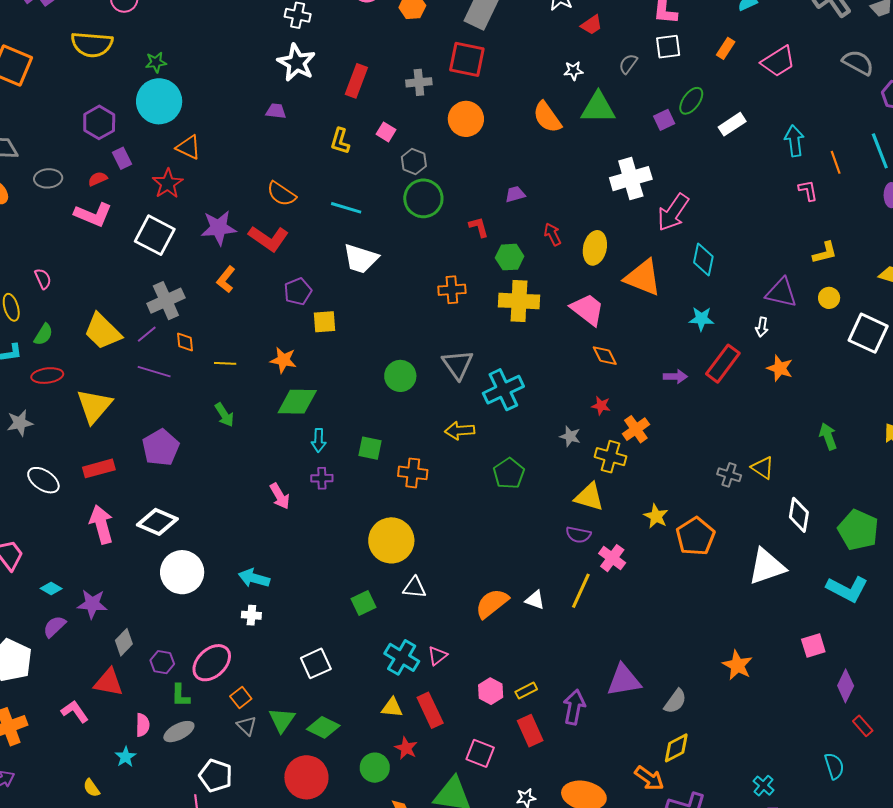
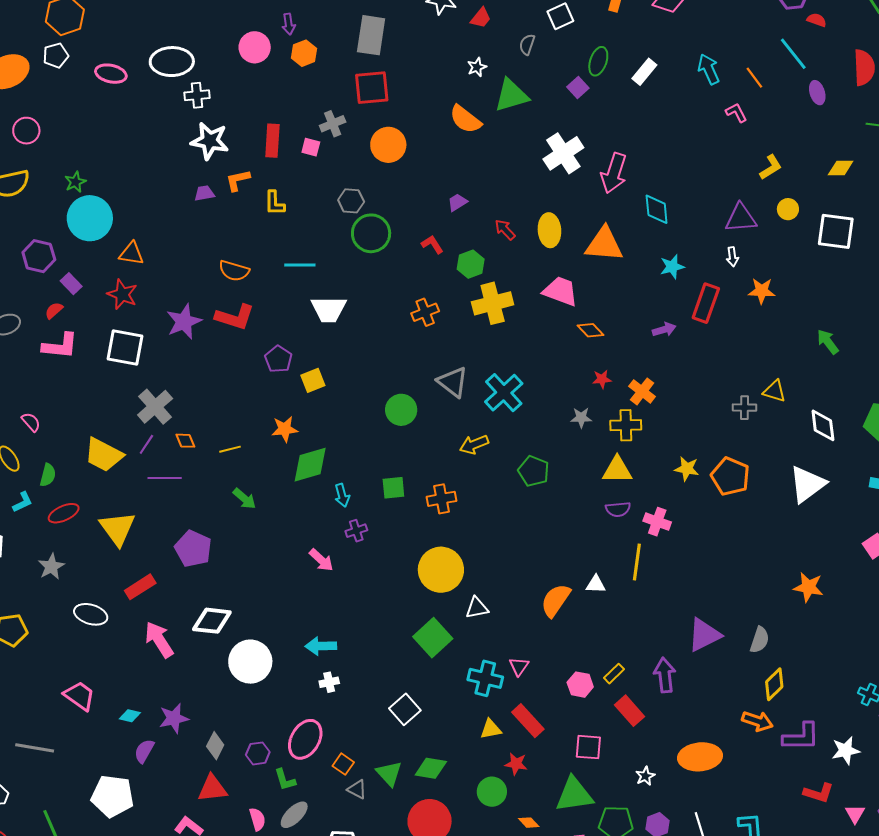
pink square: (386, 132) -> (311, 147), moved
orange L-shape: (226, 279) -> (238, 180), moved, turned 56
green square: (364, 603) -> (433, 638), size x1.5

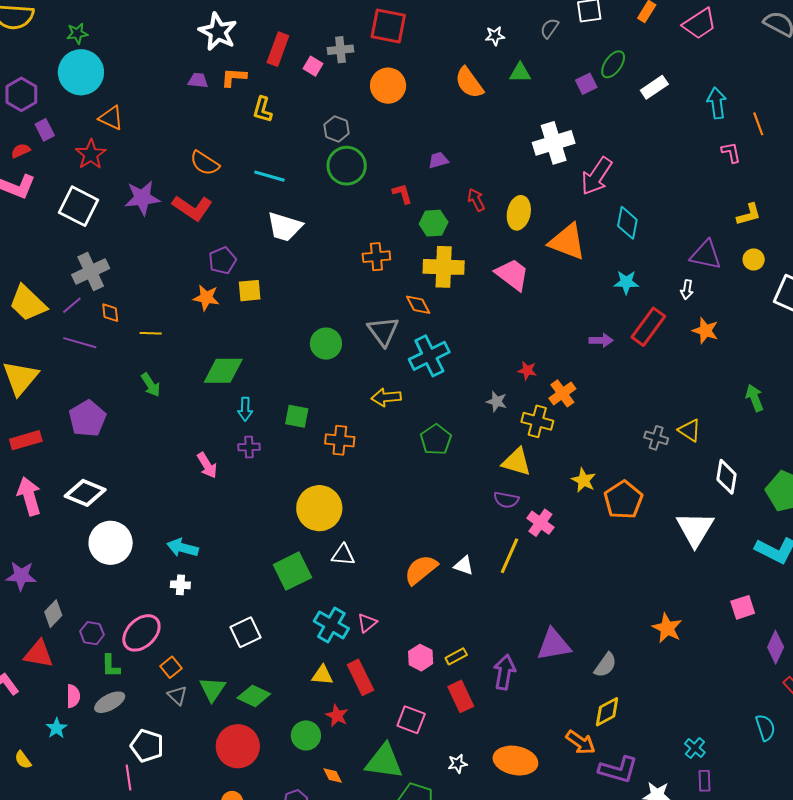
green triangle: (511, 95) -> (520, 73), size x0.6
orange diamond: (591, 330) -> (418, 305), moved
orange star: (285, 429) -> (206, 298), moved
white triangle: (807, 484) -> (695, 529), turned -39

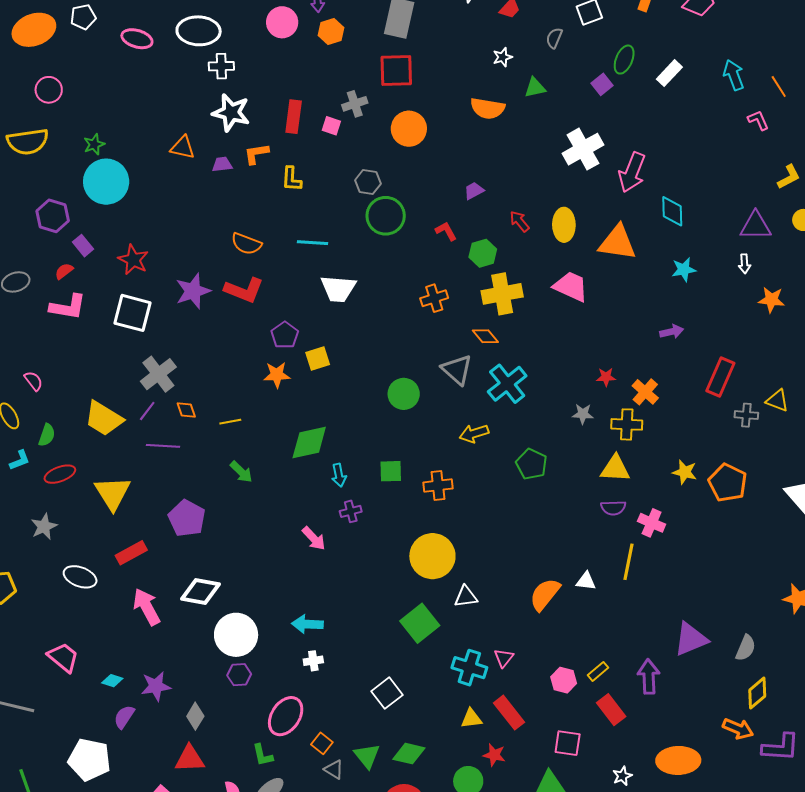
orange semicircle: (469, 83) -> (488, 108), turned -32
orange triangle: (111, 118) -> (183, 147), moved
red rectangle: (648, 327) -> (720, 377), moved
purple hexagon: (92, 633) -> (239, 675), moved

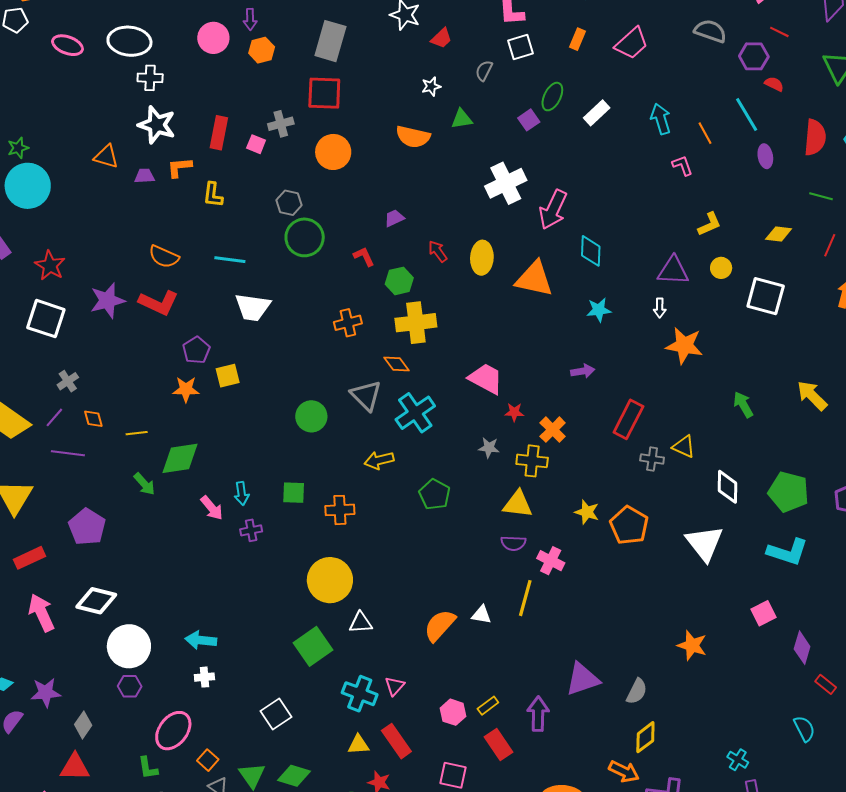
pink trapezoid: (571, 286) -> (486, 379), moved
orange star: (771, 300) -> (684, 345), size x1.4
gray cross: (158, 374) -> (68, 381), size x0.6
green diamond: (309, 442) -> (180, 458), moved
pink arrow: (314, 538) -> (212, 508), moved

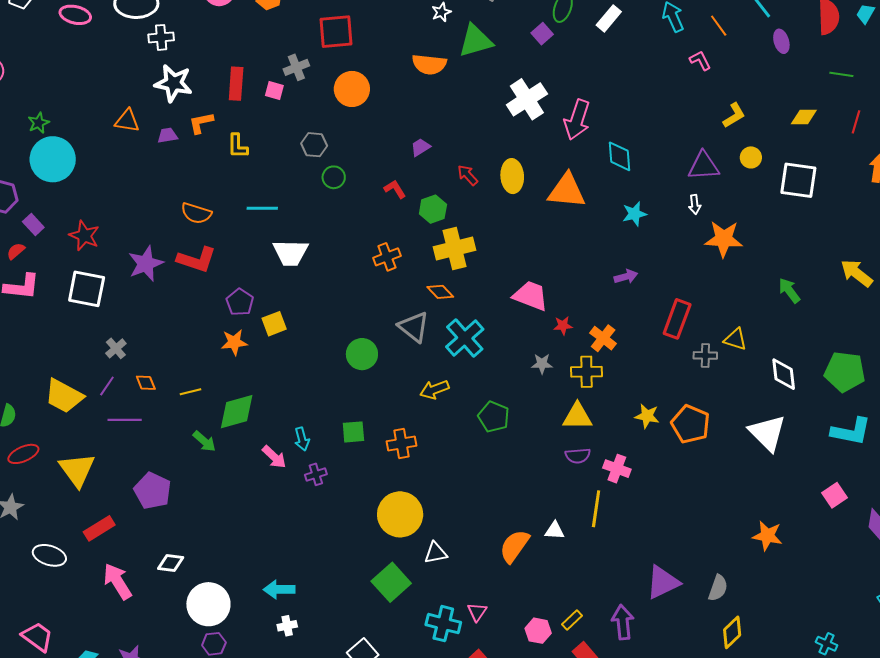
green triangle: (462, 119) -> (475, 41), size x1.6
green circle: (305, 237) -> (334, 177), size x0.6
white diamond: (96, 601) -> (171, 563), size x0.7

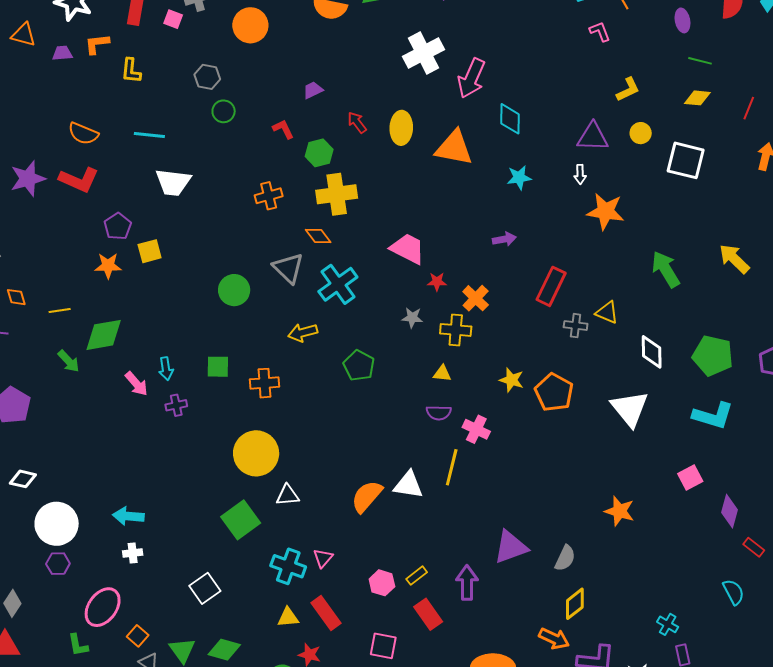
green line: (841, 74) -> (700, 61), moved
green arrow: (789, 291) -> (666, 269), size x1.4
yellow triangle: (577, 416) -> (442, 374), size x0.6
white triangle: (555, 531) -> (408, 485), size x1.5

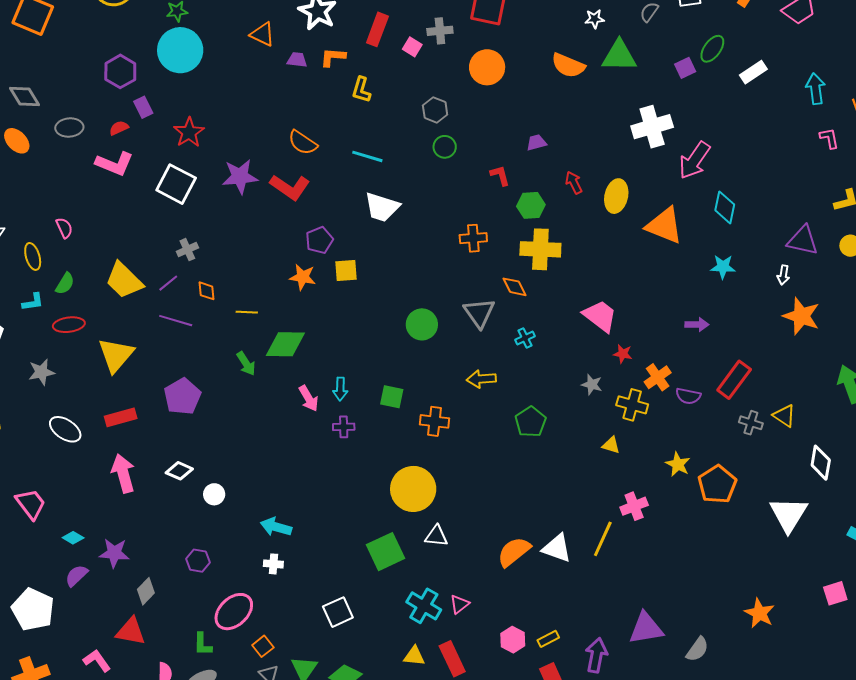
cyan cross: (338, 284) -> (525, 338), size x0.5
purple semicircle: (439, 413) -> (688, 396), moved
pink cross: (476, 429) -> (634, 506), turned 32
white circle: (57, 524) -> (214, 494), moved, size x0.5

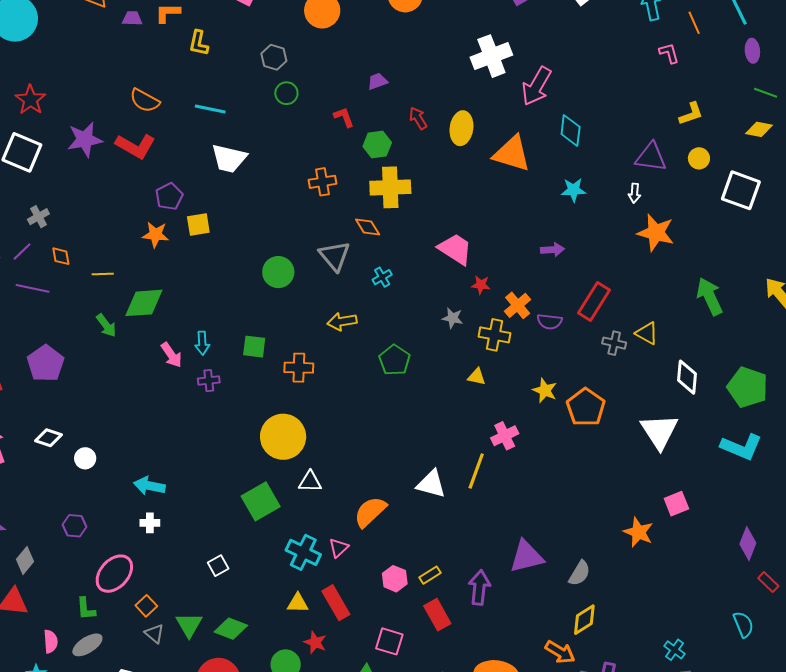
orange semicircle: (514, 552) -> (370, 512), moved
pink square: (835, 593) -> (676, 504), moved
white square: (338, 612) -> (218, 566), size x0.7

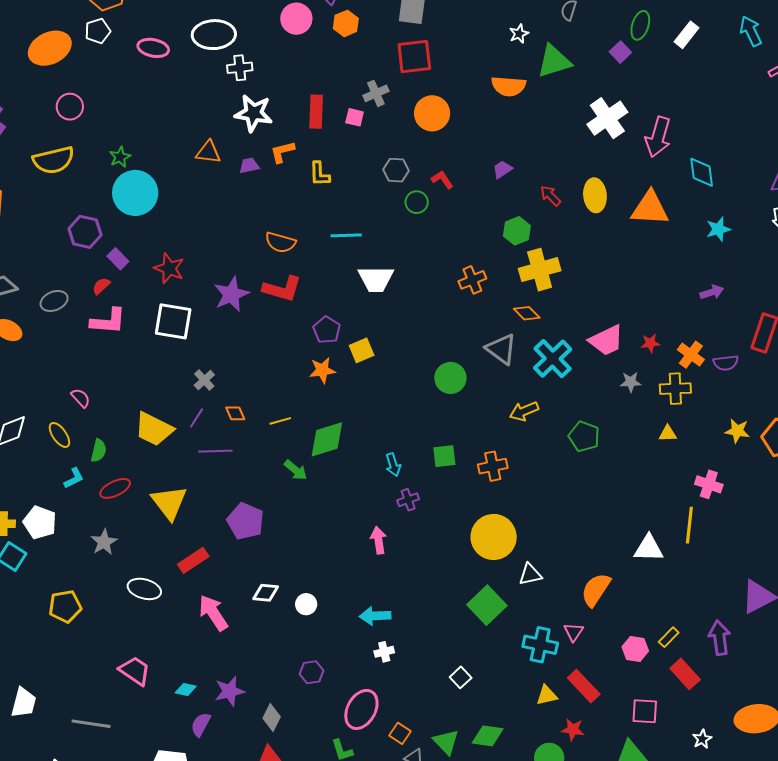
red L-shape: (344, 117) -> (442, 180), moved
pink trapezoid: (455, 249) -> (606, 340), moved, turned 135
cyan cross: (382, 277) -> (553, 359), size x2.0
pink arrow: (171, 355) -> (378, 540), moved, turned -140
pink cross: (505, 436) -> (709, 484), turned -32

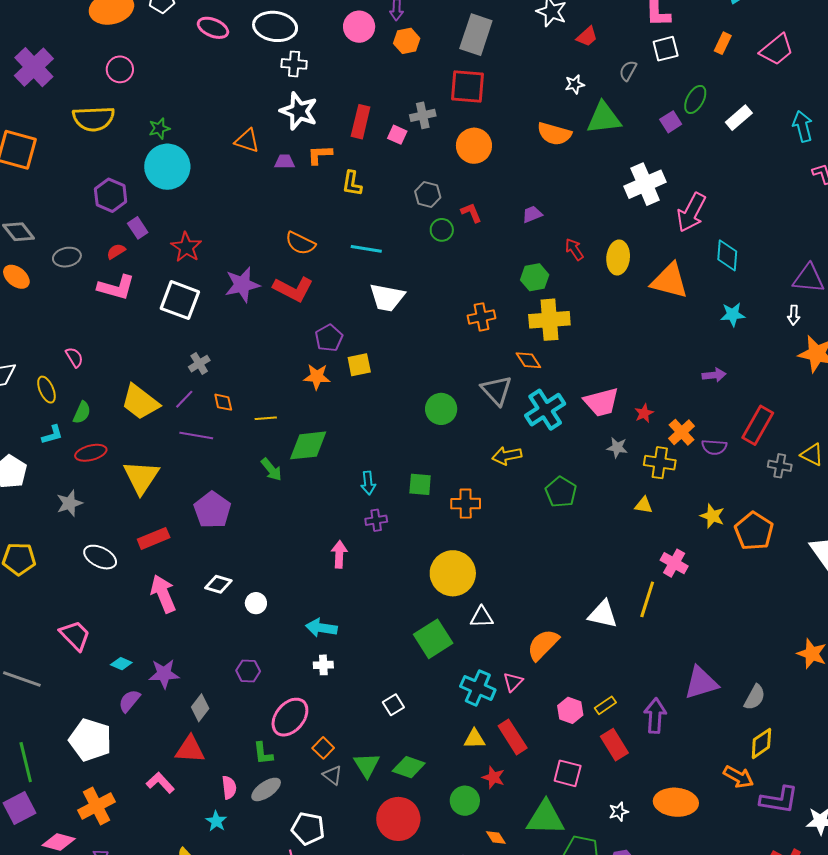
red star: (650, 343) -> (644, 413), turned -30

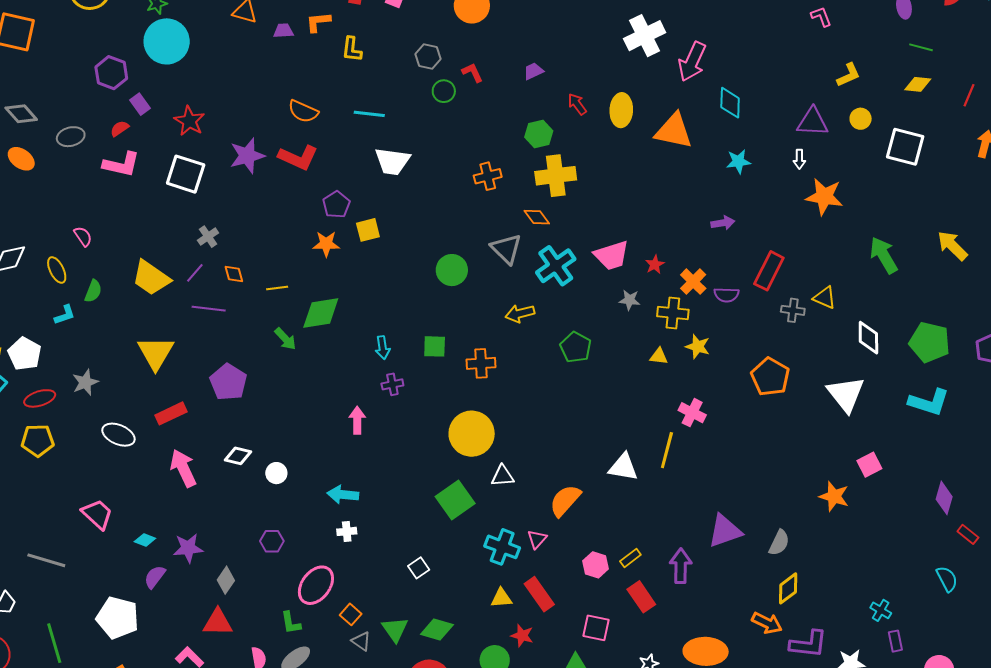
red ellipse: (91, 453) -> (40, 398), moved
yellow star: (712, 516) -> (698, 346), moved

